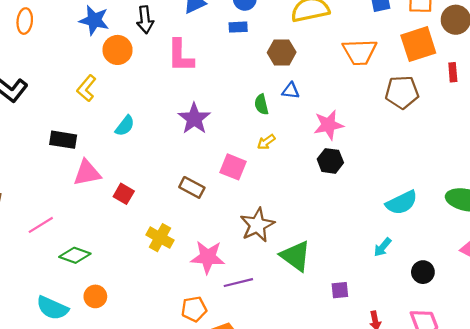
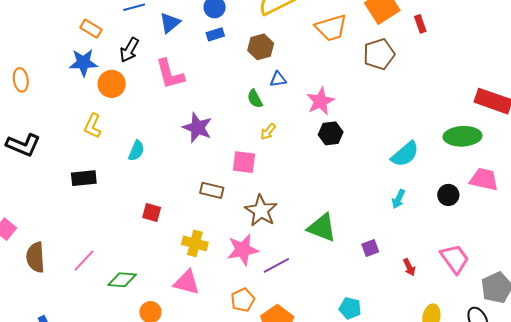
black arrow: (145, 20) -> (129, 50), turned 50
pink triangle: (87, 173) -> (187, 282), moved, turned 40
brown star: (257, 225) -> (261, 211), moved
black circle: (423, 272) -> (448, 195), moved

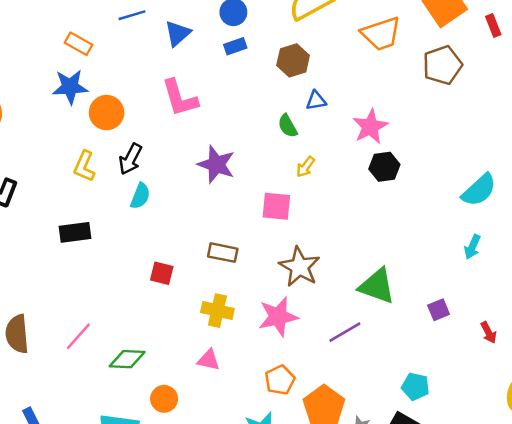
black arrow: (129, 50) -> (130, 159), moved
brown rectangle: (212, 190) -> (223, 253), moved
purple line: (276, 265) -> (345, 332), moved
pink triangle: (187, 282) -> (209, 360), size x0.7

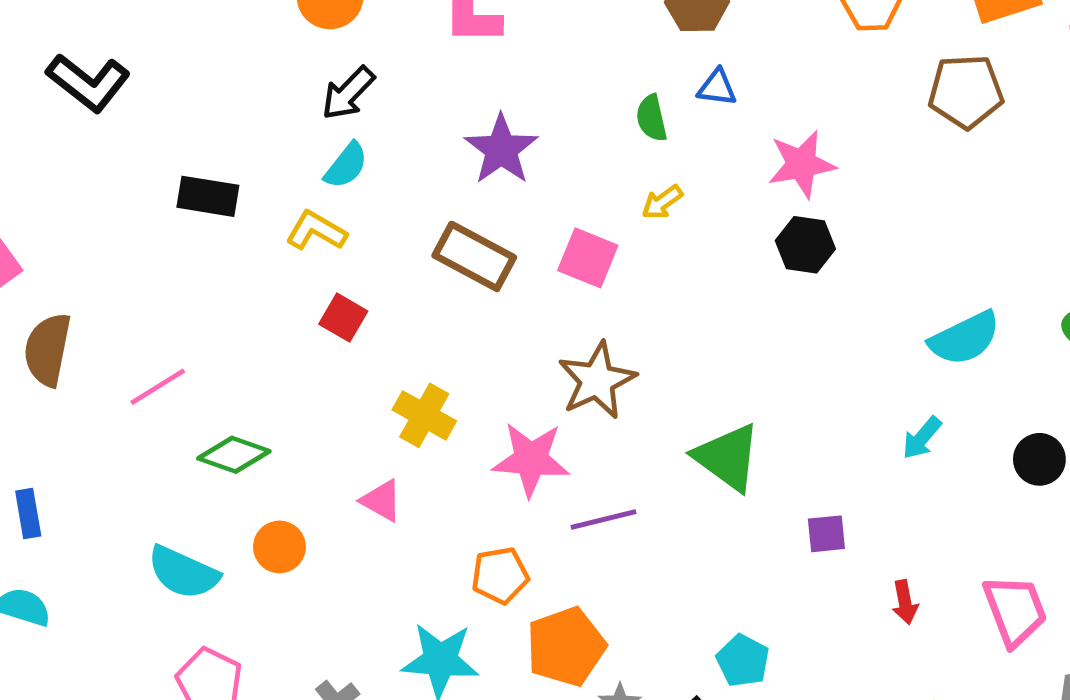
yellow L-shape: (84, 166) -> (316, 231), moved, turned 80
brown rectangle: (223, 253) -> (474, 256), moved, size x1.4
purple line: (345, 332) -> (604, 520), moved

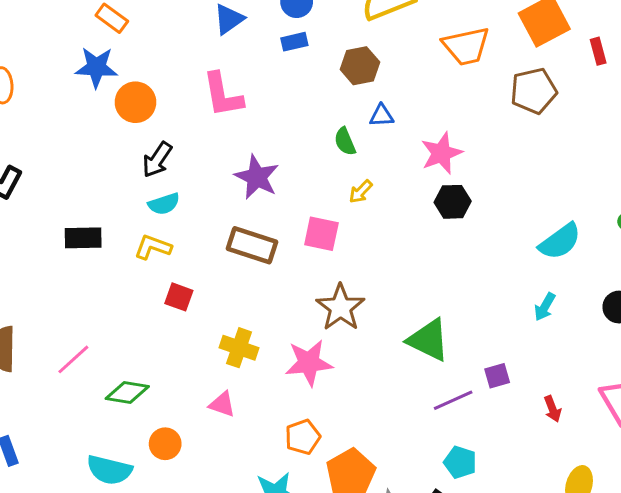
cyan semicircle: (346, 165) -> (164, 204), turned 44
purple line: (604, 520) -> (453, 400), moved

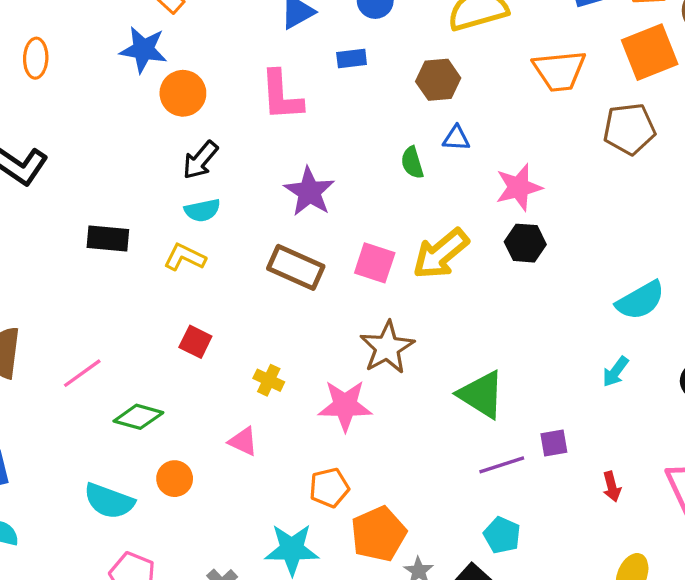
blue rectangle: (294, 42) -> (352, 58), moved
yellow arrow: (361, 192) -> (441, 254), moved, size x2.0
red square: (179, 297) -> (195, 342), moved
yellow cross: (239, 348) -> (269, 380), size x0.7

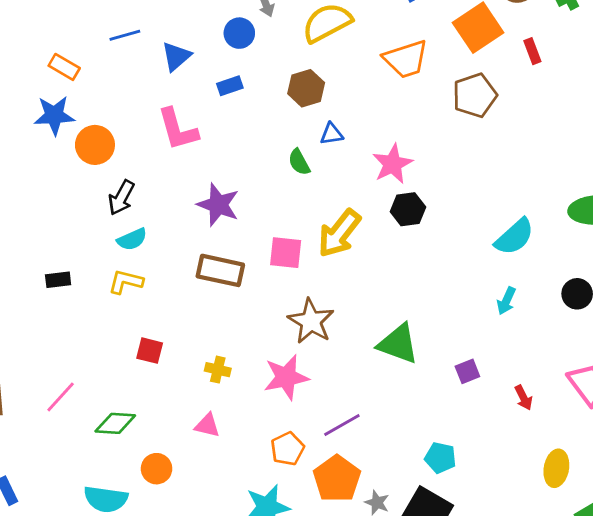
black rectangle: (108, 239) -> (58, 280), size x0.7
purple line: (502, 465) -> (342, 425), moved

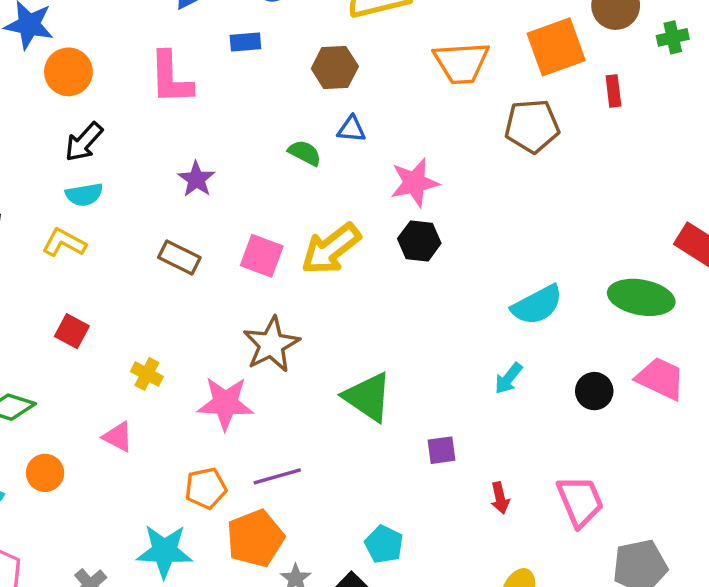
green semicircle: (299, 162) -> (305, 153), turned 132
purple star: (218, 205) -> (196, 179), size x0.7
brown rectangle: (220, 270) -> (179, 257), size x0.7

